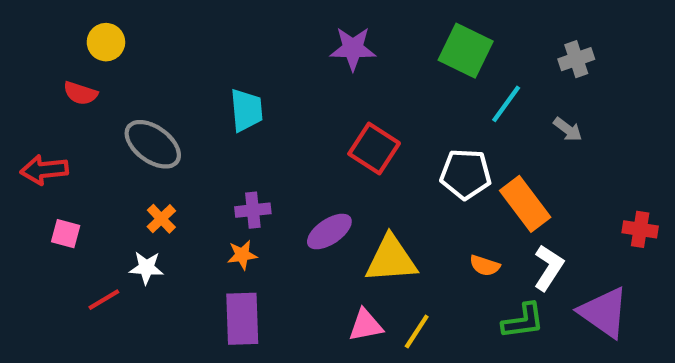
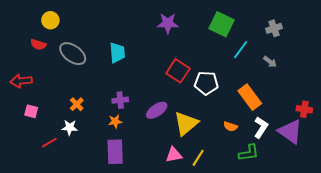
gray ellipse: (153, 144) -> (73, 54), moved
white pentagon: (466, 174) -> (206, 83), moved
yellow triangle: (391, 259) -> (186, 123), turned -36
purple triangle: (604, 312) -> (290, 132), moved

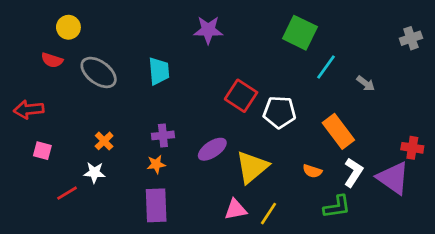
purple star: (168, 23) -> (208, 30), moved
gray cross: (274, 28) -> (411, 38), moved

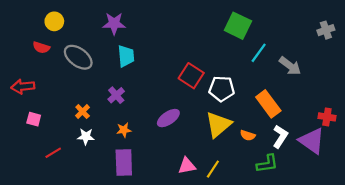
purple star: (208, 30) -> (114, 24), moved
gray arrow: (366, 83) -> (290, 66), size x1.5
purple cross: (163, 135) -> (116, 95), moved, turned -35
yellow triangle: (252, 167) -> (218, 125), moved
white star: (94, 172) -> (86, 136), moved

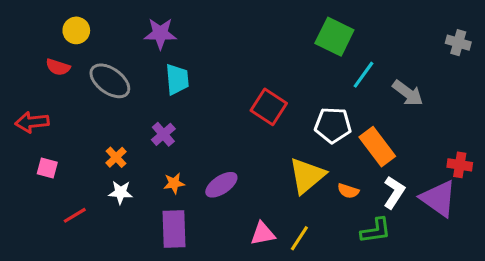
gray cross: (326, 30) -> (458, 43), turned 35
white pentagon: (222, 89) -> (333, 125), moved
purple ellipse: (168, 118) -> (221, 185), moved

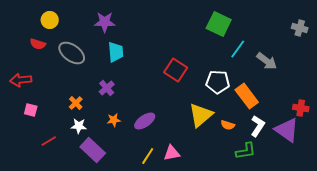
purple rectangle: (174, 229) -> (93, 150), moved, turned -45
yellow line: (299, 238) -> (148, 156), moved

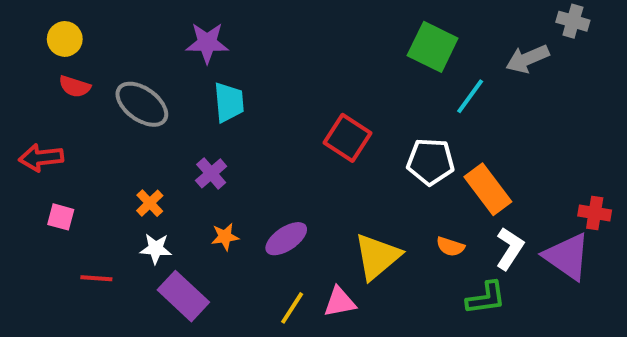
yellow circle: (50, 20) -> (65, 39), moved
gray cross: (300, 28) -> (573, 21), moved
gray arrow: (267, 61) -> (527, 59), moved, turned 120
yellow triangle: (201, 115) -> (377, 256), moved
red line: (49, 141) -> (96, 278), turned 35

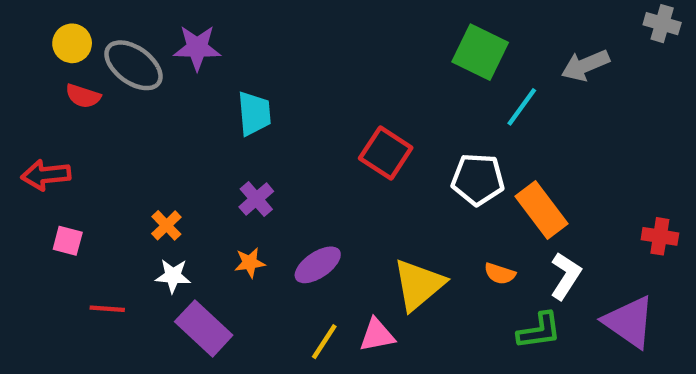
gray cross: (573, 21) -> (662, 24), moved
purple star: (207, 43) -> (197, 48), moved
gray ellipse: (142, 104) -> (133, 65), moved
purple cross: (211, 173) -> (256, 199), moved
purple triangle: (567, 256) -> (629, 322), moved

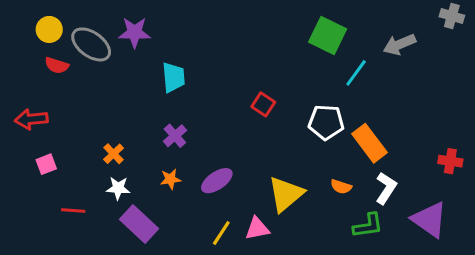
red square: (386, 153) -> (263, 104), size x0.7
pink square: (68, 241) -> (46, 164), turned -36

